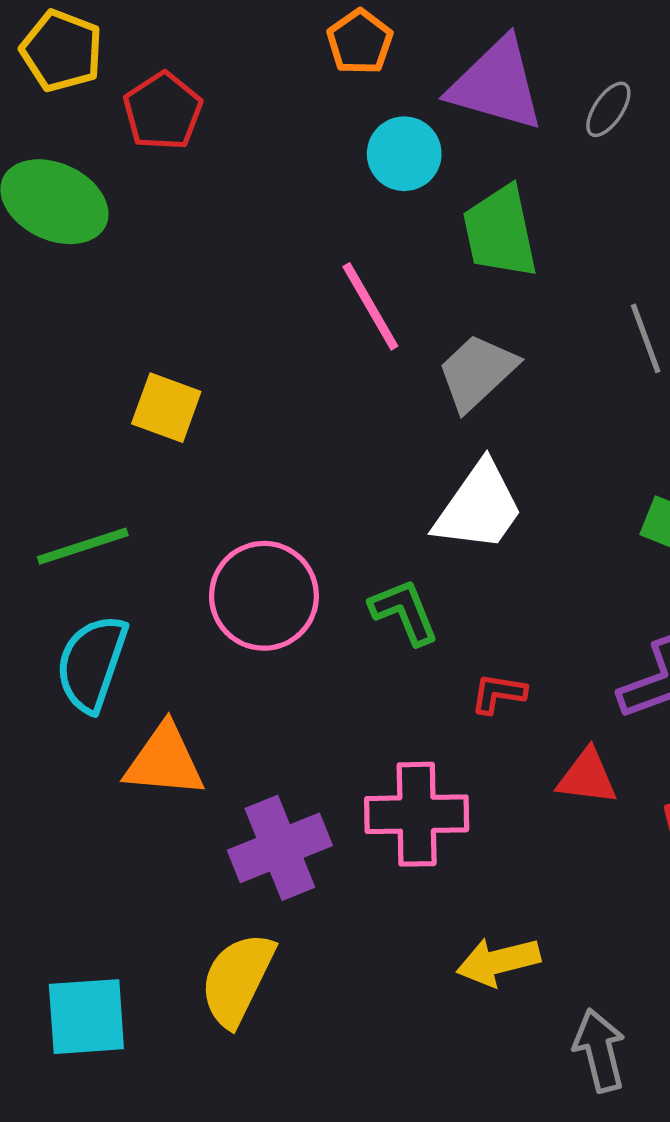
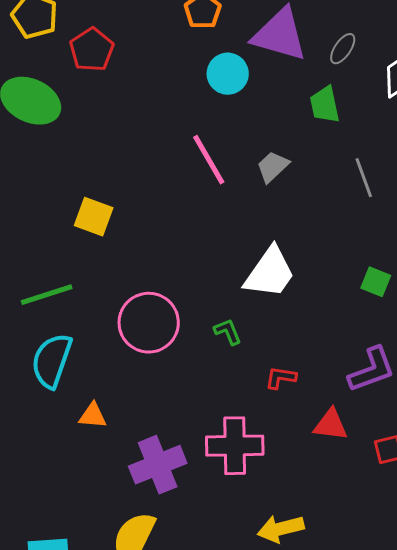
green trapezoid: (500, 232) -> (325, 105), moved, size x0.7
gray trapezoid: (477, 372) -> (273, 167), moved, size x0.7
green L-shape: (404, 612) -> (228, 332), size x0.7
orange triangle: (165, 761) -> (93, 416), size x0.6

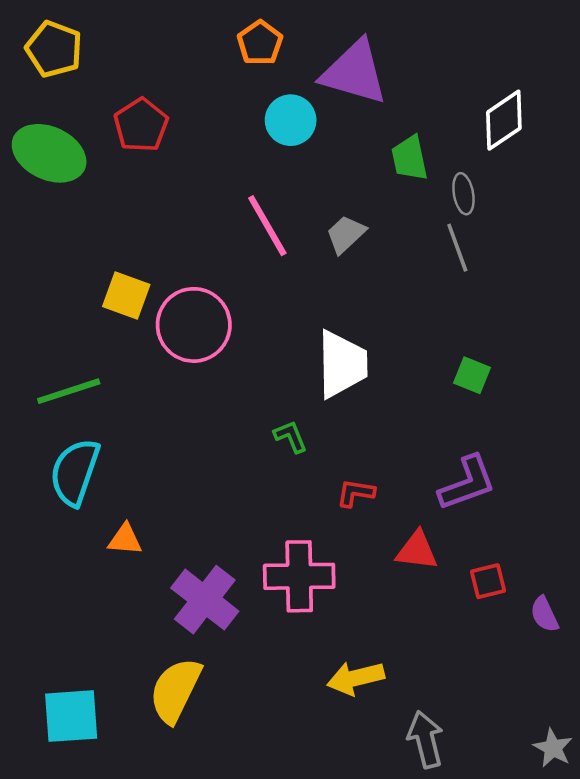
gray ellipse: (343, 49) -> (463, 194), moved, turned -44
red pentagon: (92, 50) -> (141, 125), moved
white trapezoid: (270, 273) -> (342, 364), turned -36
pink circle: (149, 323) -> (194, 325), moved
purple cross: (158, 465) -> (205, 600), turned -30

